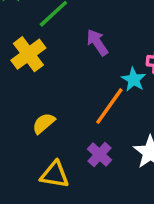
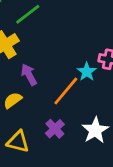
purple arrow: (97, 42) -> (29, 75), moved

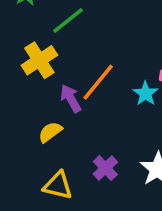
orange line: (66, 91) -> (98, 82), moved

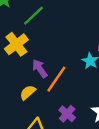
orange line: (98, 82) -> (56, 79), moved

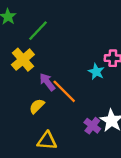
orange line: (56, 79) -> (64, 91), turned -76
purple cross: (67, 114) -> (92, 126), moved

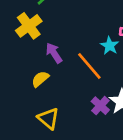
orange line: (64, 91) -> (89, 66), moved
yellow triangle: (47, 141) -> (48, 118), turned 30

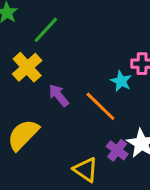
yellow semicircle: (40, 79) -> (23, 135), moved, size x1.6
yellow triangle: (48, 118) -> (86, 170), moved

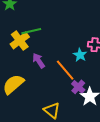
green line: (46, 30) -> (31, 31), moved, turned 30
purple cross: (117, 150) -> (78, 87), moved

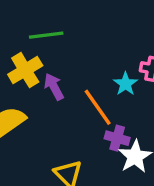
yellow cross: (20, 41) -> (25, 70), moved
purple cross: (78, 87) -> (117, 138), turned -32

